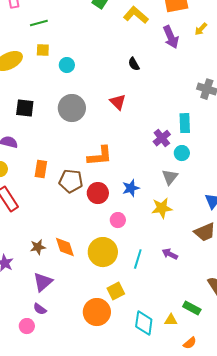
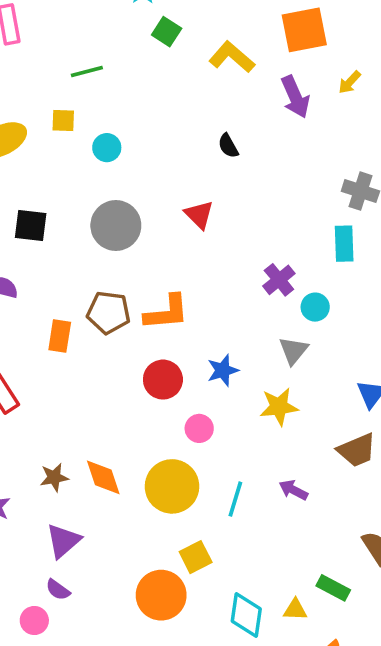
green line: (39, 23) -> (87, 71), moved
cyan rectangle: (185, 123) -> (344, 244), moved
brown pentagon: (71, 181) -> (109, 312), moved

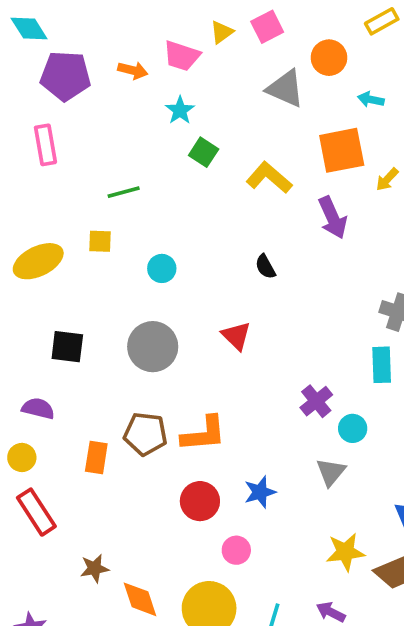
yellow arrow: (350, 82) -> (387, 179), moved
cyan circle: (107, 148) -> (162, 268), moved
yellow star: (279, 407) -> (345, 552), moved
brown star: (54, 477) -> (95, 568), moved

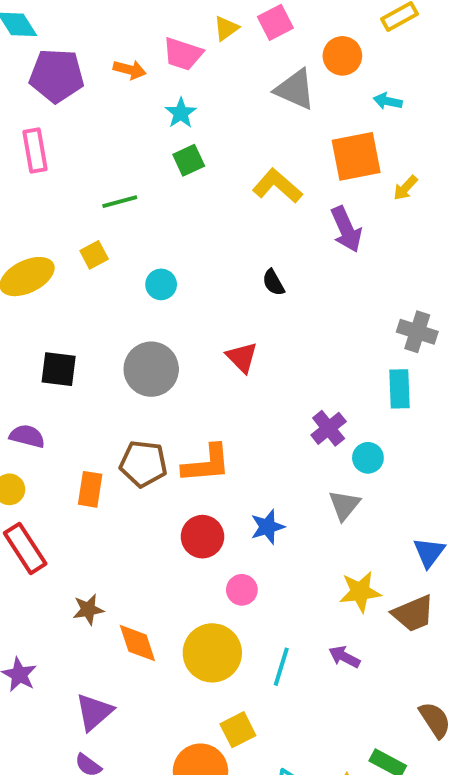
green square: (204, 152) -> (189, 160), moved, turned 32
yellow square: (100, 241) -> (94, 255), turned -30

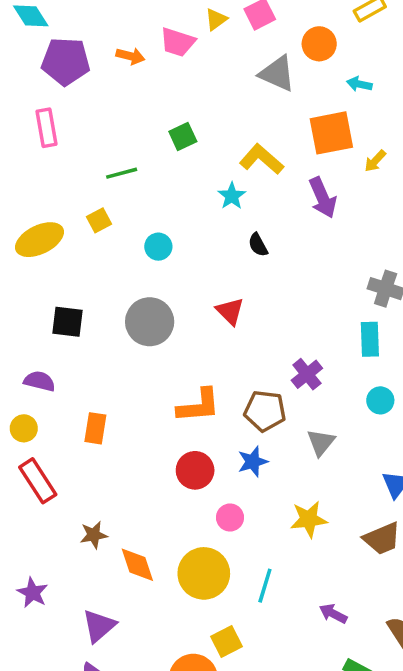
cyan star: (181, 113) -> (232, 196), moved
cyan circle: (368, 458) -> (380, 400), moved
brown pentagon: (143, 464) -> (265, 411), moved
yellow star: (360, 592) -> (309, 519), moved
purple arrow: (344, 657) -> (333, 614), moved

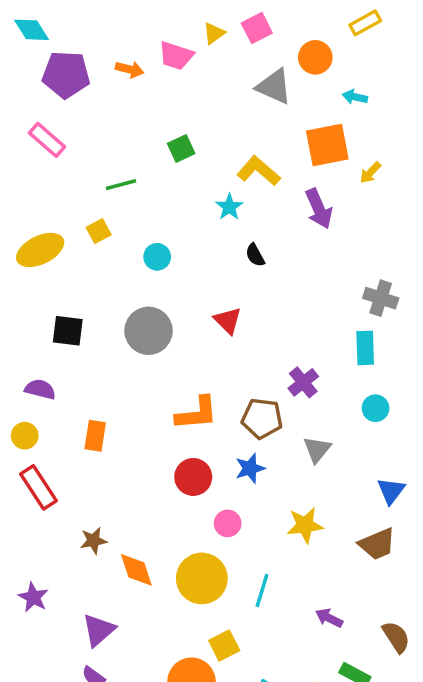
pink rectangle: (46, 128) -> (47, 140), turned -39

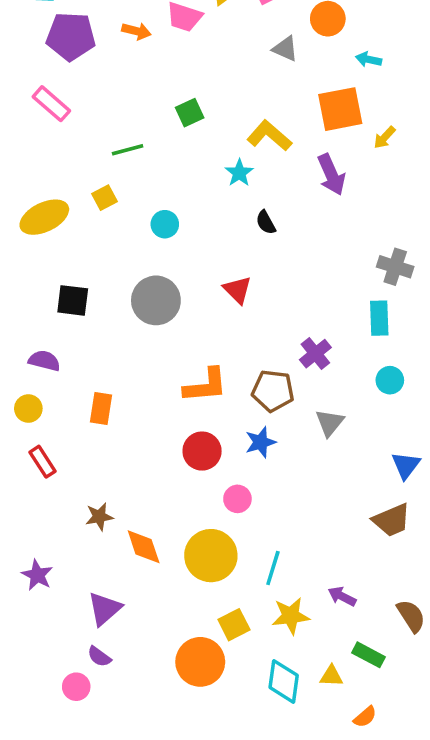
gray triangle: (274, 87) -> (285, 49), size x0.7
red rectangle: (38, 487) -> (43, 462), size x0.7
yellow star: (305, 525) -> (291, 616), moved

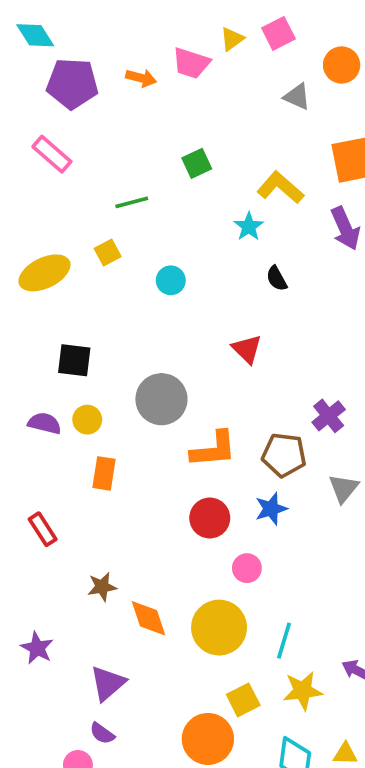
gray circle: (156, 300) -> (161, 399), moved
yellow circle: (28, 409) -> (87, 420), moved

